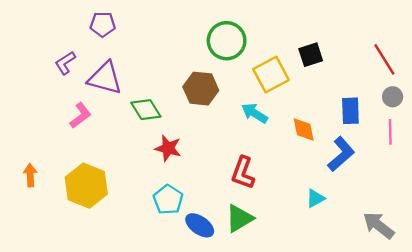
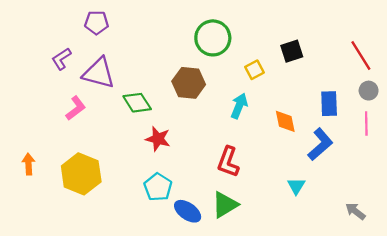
yellow square: (271, 75) -> (254, 70), size x0.6
cyan arrow: (255, 113) -> (239, 106), turned 80
cyan triangle: (315, 198) -> (296, 186), turned -30
gray arrow: (379, 225) -> (355, 211), size x0.7

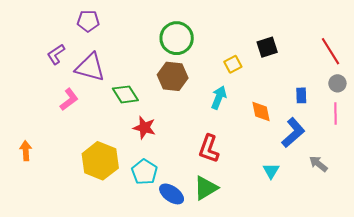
green circle: (213, 38) -> (177, 38), moved
blue rectangle: (329, 104) -> (301, 95), size x0.7
yellow hexagon: (81, 174) -> (100, 161), moved
gray arrow: (355, 211) -> (318, 164), moved

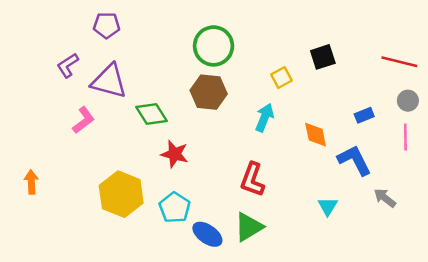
red line: (330, 51) -> (399, 62), turned -44
blue rectangle: (301, 95) -> (364, 115), turned 70
blue L-shape: (293, 133) -> (354, 160), turned -76

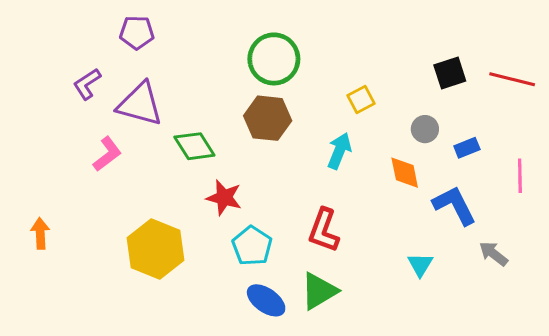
black square: (323, 57) -> (450, 73), moved
gray circle: (408, 101) -> (425, 129), moved
cyan pentagon: (175, 208) -> (252, 246), moved

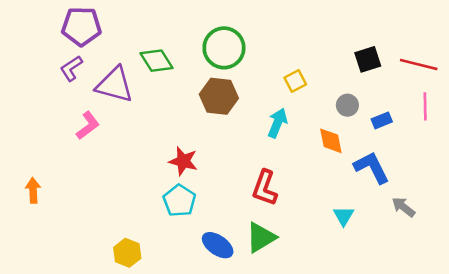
purple pentagon: (137, 33) -> (81, 26), moved, size x1.4
green diamond: (194, 146) -> (157, 61), moved
pink line: (520, 176) -> (425, 106), moved
cyan pentagon: (252, 246) -> (179, 201), moved
yellow hexagon: (155, 249) -> (127, 253), moved, size x0.6

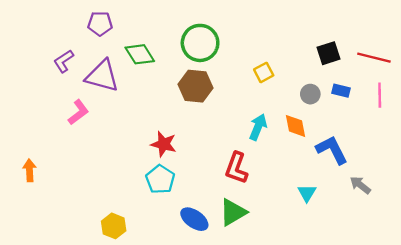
purple pentagon: (81, 26) -> (100, 24), moved, size x0.7
blue rectangle: (382, 120) -> (341, 91), moved, turned 36
cyan arrow: (277, 123) -> (258, 127), moved

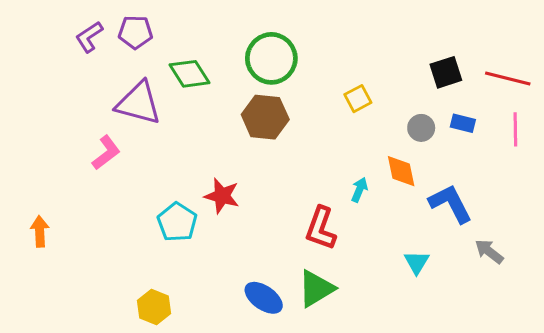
purple L-shape: (64, 61) -> (89, 37), moved
cyan arrow: (258, 127) -> (359, 190), moved, size x0.7
cyan pentagon: (160, 179) -> (177, 222), moved

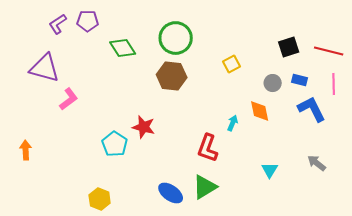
purple triangle: (139, 103) -> (45, 68), moved
blue L-shape: (451, 204) -> (312, 109), moved

